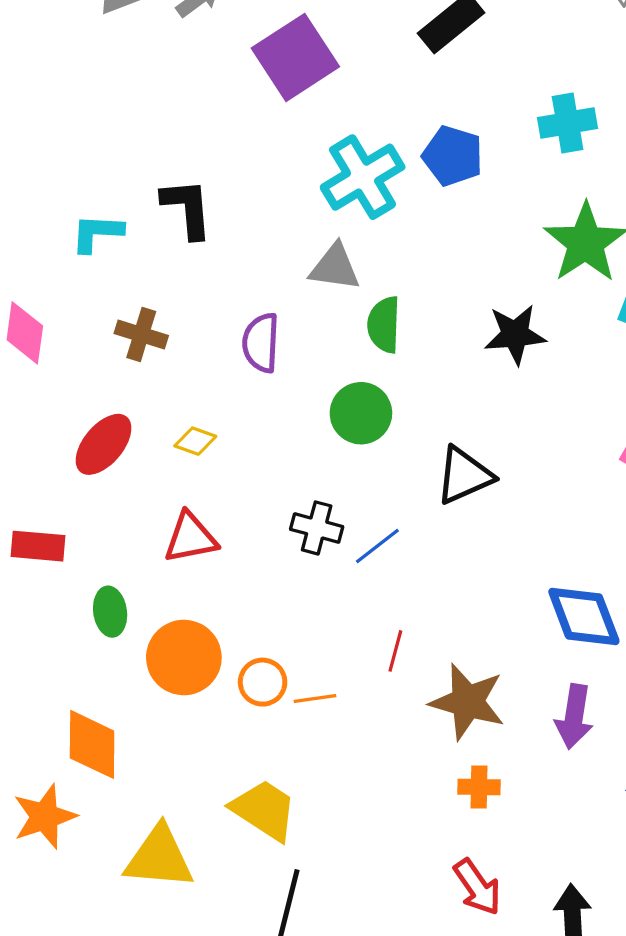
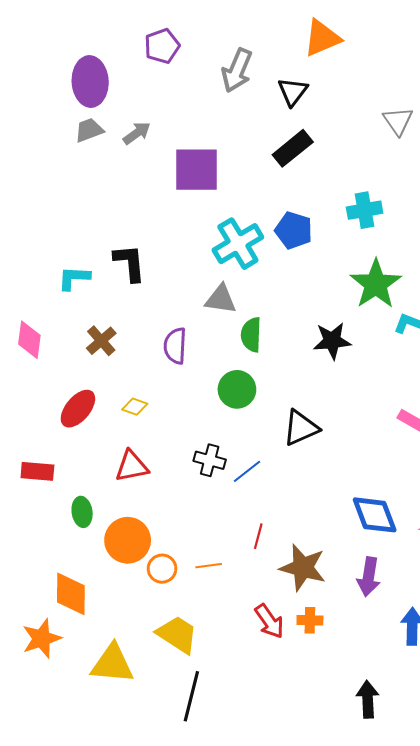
purple square: (295, 57) -> (196, 170), turned 33
brown cross: (141, 335) -> (101, 341), turned 32
orange circle: (263, 682) -> (162, 569), moved
red arrow: (477, 887) -> (269, 621), moved

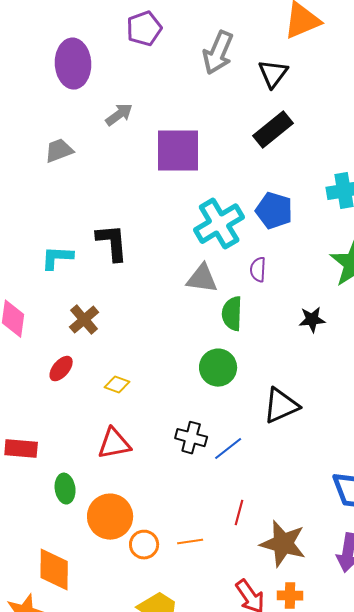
gray trapezoid: (89, 130) -> (59, 151), moved
black star: (332, 341) -> (312, 320), size x0.7
purple semicircle: (175, 346) -> (258, 270), moved, size x0.7
red ellipse: (78, 409) -> (61, 369), moved, size x0.7

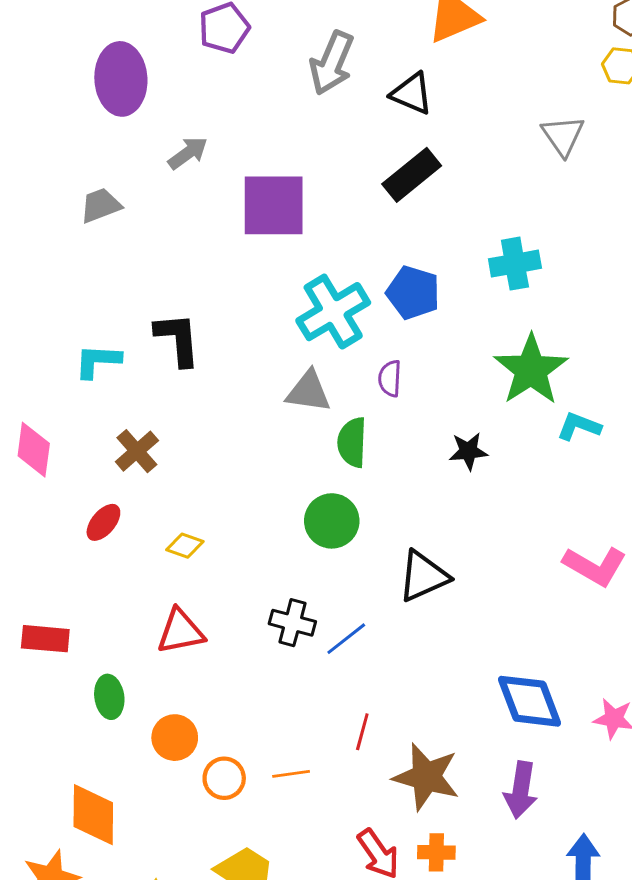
black triangle: (273, 74) -> (412, 93), turned -44
orange circle: (110, 517) -> (175, 738), size x0.7

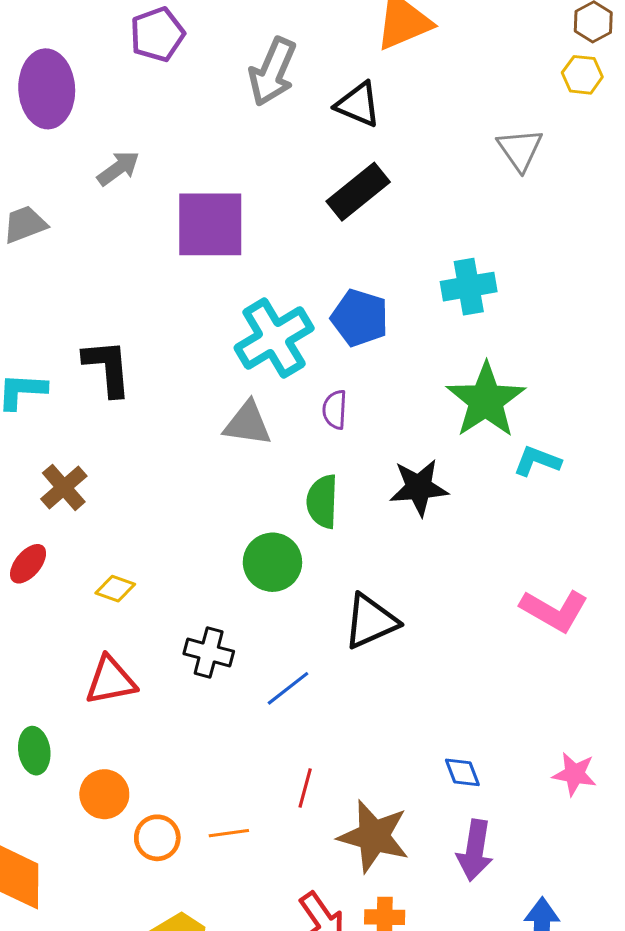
green semicircle: (352, 442) -> (322, 501), moved
black star: (468, 451) -> (419, 487), size x1.4
black cross: (292, 623) -> (209, 653), moved
blue diamond: (529, 701) -> (462, 772), moved, size x0.5

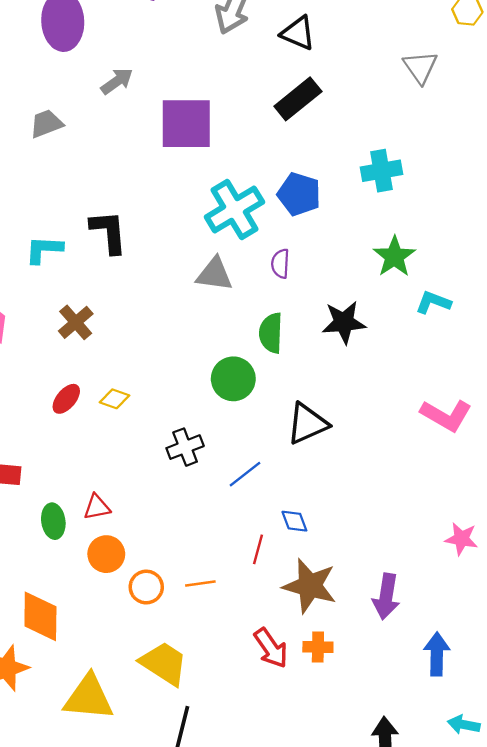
green star: (486, 400) -> (394, 257), size x0.7
red ellipse: (28, 564) -> (66, 399), moved
black cross: (209, 653) -> (185, 447), turned -36
red triangle: (111, 681) -> (97, 507), moved, size x0.7
blue diamond: (462, 772) -> (294, 521), moved

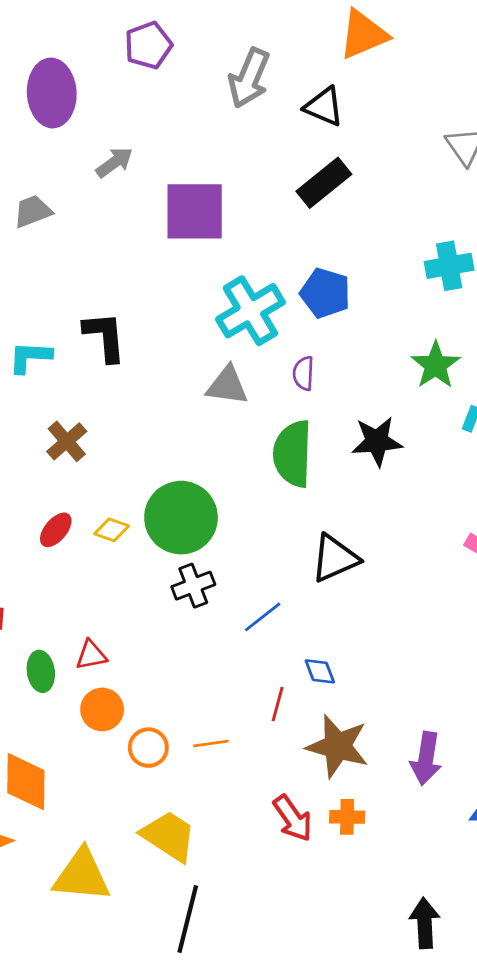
cyan cross: (381, 171) -> (449, 266), moved
green semicircle: (271, 333) -> (293, 454), size x1.4
green circle: (233, 379) -> (181, 518), moved, size x1.4

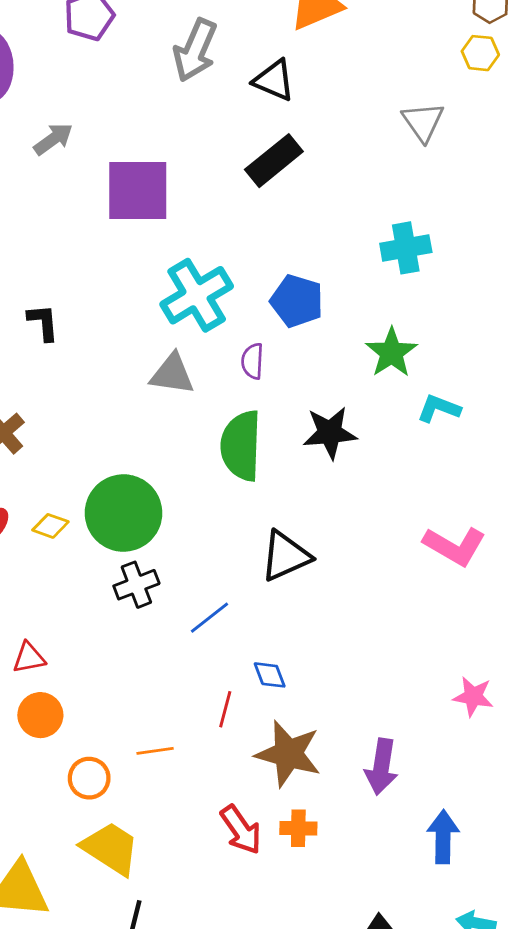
blue pentagon: (325, 293) -> (297, 301), moved
black L-shape: (105, 337) -> (43, 322), size x0.7
orange circle: (148, 748) -> (89, 778), moved

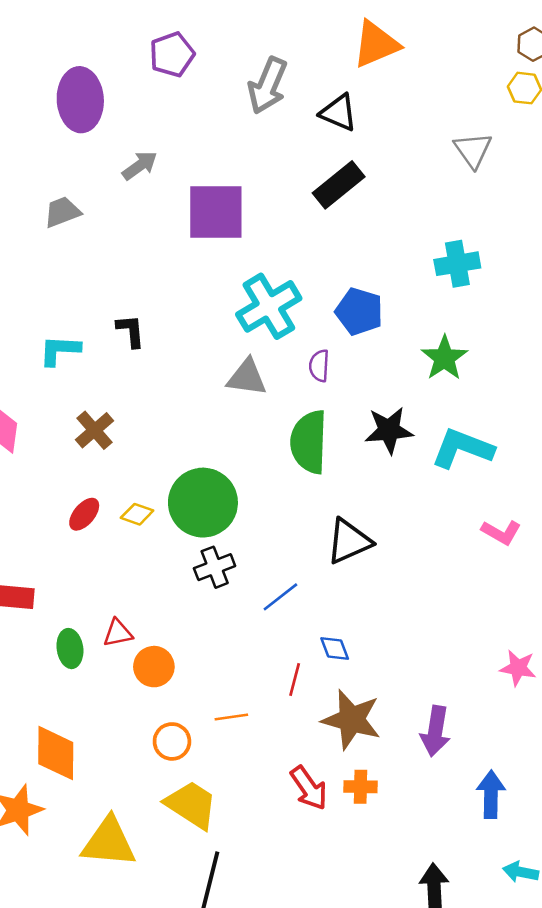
cyan L-shape: (439, 408) -> (463, 448), moved, size x1.6
pink L-shape: (455, 546) -> (501, 532), size x0.7
orange circle: (40, 715) -> (154, 667), moved

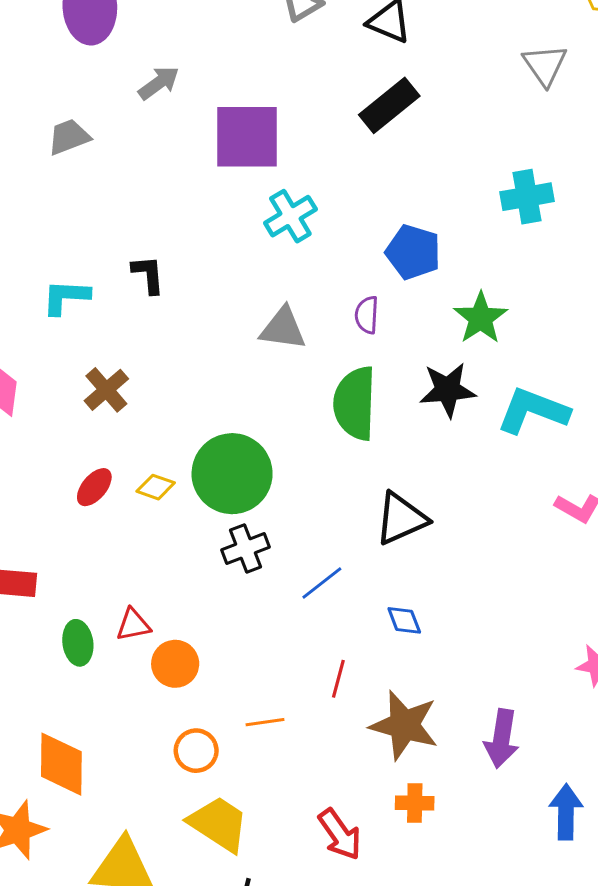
cyan cross: (269, 306) -> (290, 216), moved, size x0.7
green star: (444, 358) -> (481, 318), moved
blue diamond: (335, 649) -> (404, 620), moved
red arrow: (309, 788) -> (340, 834), moved

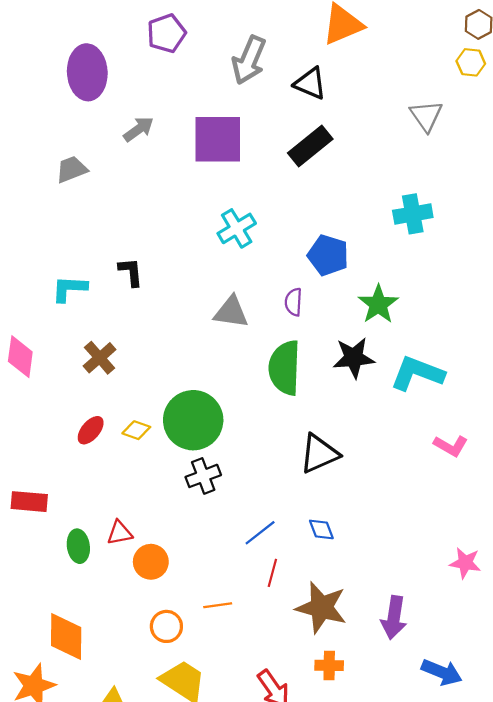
purple square: (247, 137) -> (218, 139), moved
blue line: (322, 583) -> (260, 533), moved
blue arrow: (566, 812) -> (442, 672), turned 111

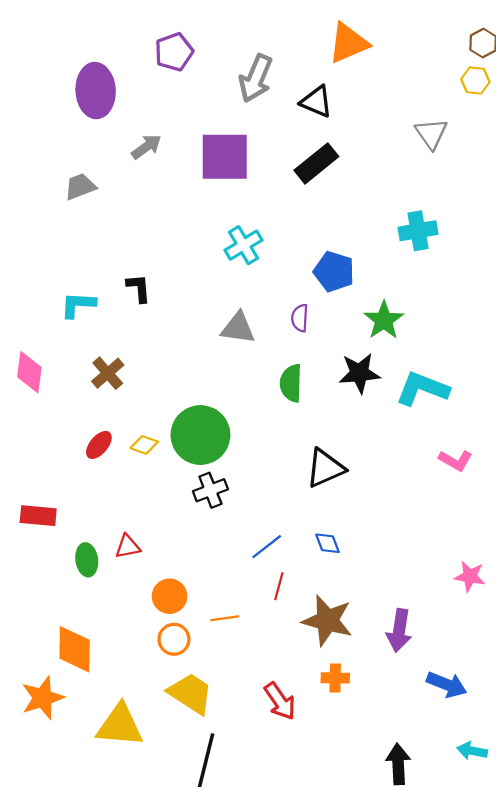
green semicircle: (285, 368) -> (291, 383), size x0.7
orange circle: (151, 562) -> (170, 596), moved

